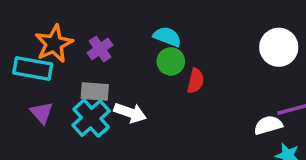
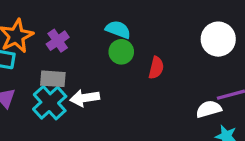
red semicircle: (196, 81) -> (156, 68), moved
white arrow: (130, 113) -> (85, 98), turned 152

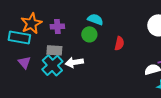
purple cross: (58, 41) -> (57, 26), turned 32
green circle: (121, 52) -> (89, 34), moved

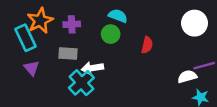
cyan rectangle: (19, 37) -> (26, 38), turned 55
cyan cross: (52, 65) -> (81, 83), moved

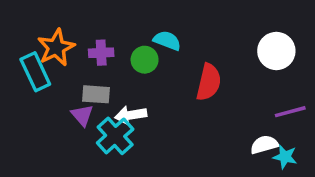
green circle: (111, 34) -> (145, 60), moved
red semicircle: (147, 45) -> (209, 82), size x1.5
purple triangle: (32, 68) -> (82, 115), moved
white semicircle: (187, 77) -> (264, 145), moved

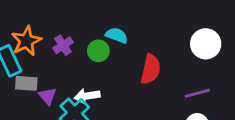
purple cross: (101, 53) -> (63, 45), turned -30
gray rectangle: (96, 94) -> (26, 83), moved
purple line: (290, 112) -> (197, 93), moved

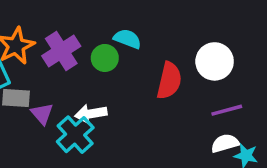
white circle: (206, 44) -> (215, 61), moved
purple cross: (63, 45) -> (61, 51), size x1.5

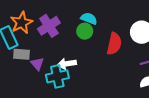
green circle: (105, 58) -> (85, 31), moved
cyan cross: (75, 135) -> (57, 76), turned 30

